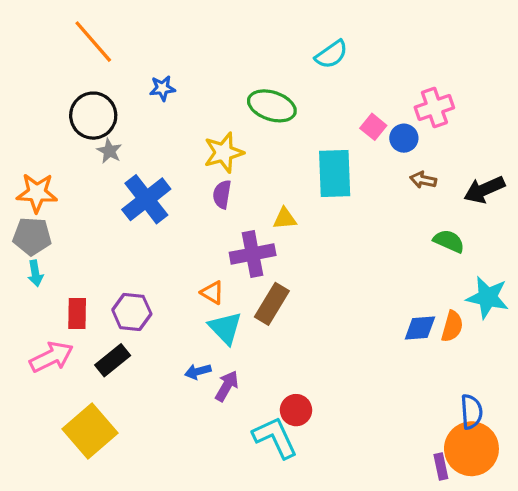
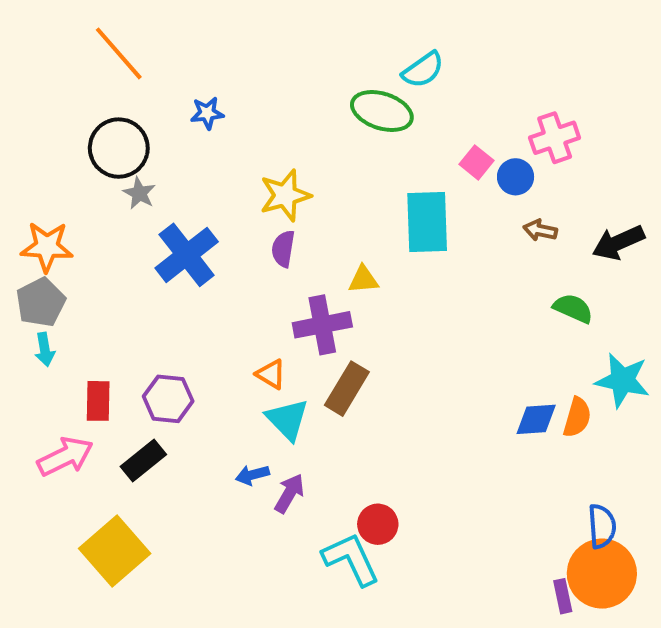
green ellipse: (272, 106) -> (382, 111), moved
gray pentagon: (32, 236) -> (41, 302), turned -30

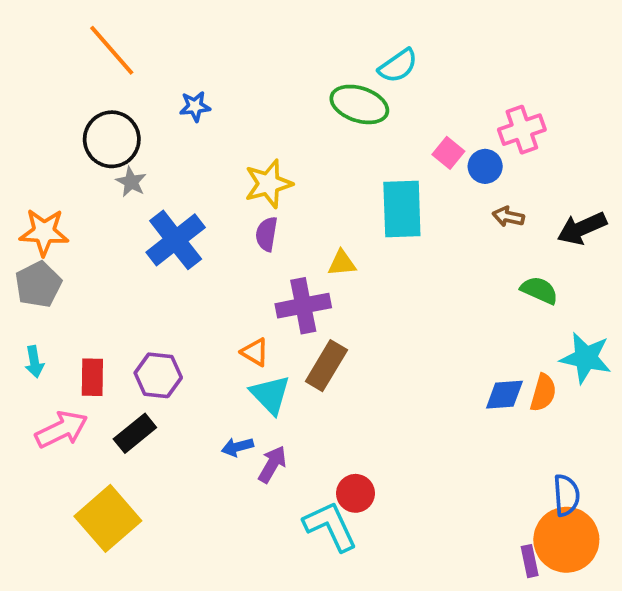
cyan arrow: (45, 349) -> (34, 362), moved

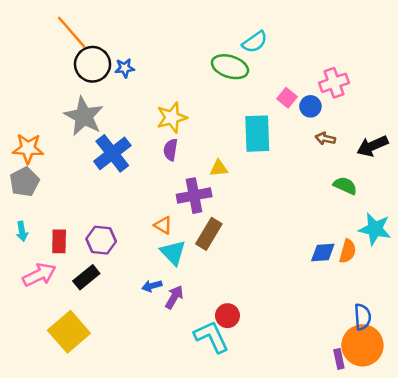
black circle: (112, 139) -> (92, 64), moved
gray star: (131, 182) -> (84, 116), size x2.0

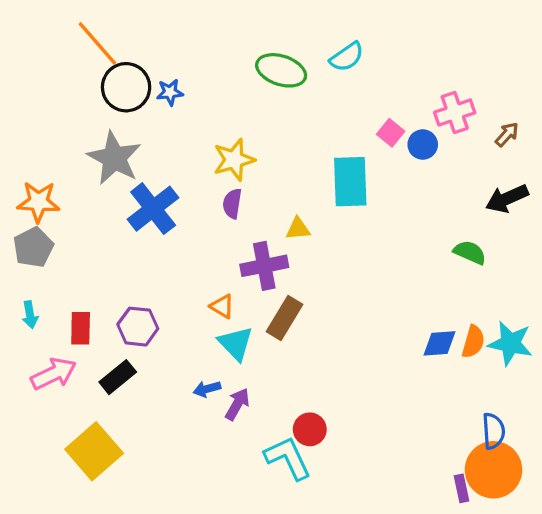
green ellipse: (230, 67) -> (281, 70), moved
brown arrow: (325, 139) -> (507, 134), moved, turned 120
cyan star: (375, 229) -> (510, 343), moved

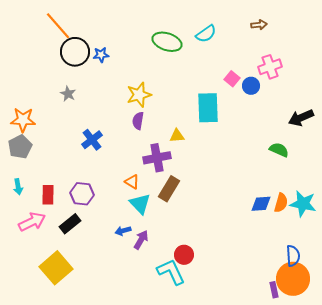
brown arrow: (507, 134) -> (259, 25), moved, turned 42
gray star: (114, 158) -> (68, 94), size x0.5
blue cross: (153, 209) -> (92, 140), moved, size x0.7

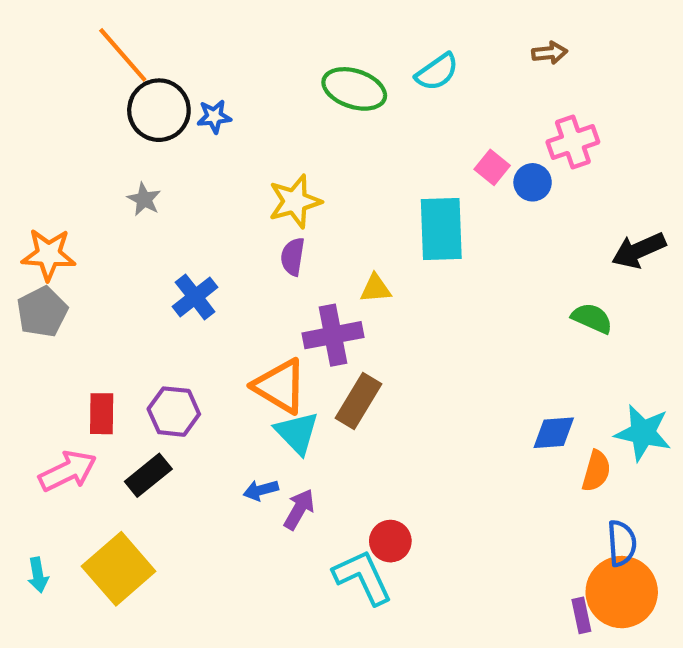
orange triangle: (132, 182) -> (280, 386), size x1.8
cyan arrow: (18, 187) -> (38, 575), moved
orange semicircle: (281, 203) -> (596, 471), moved

